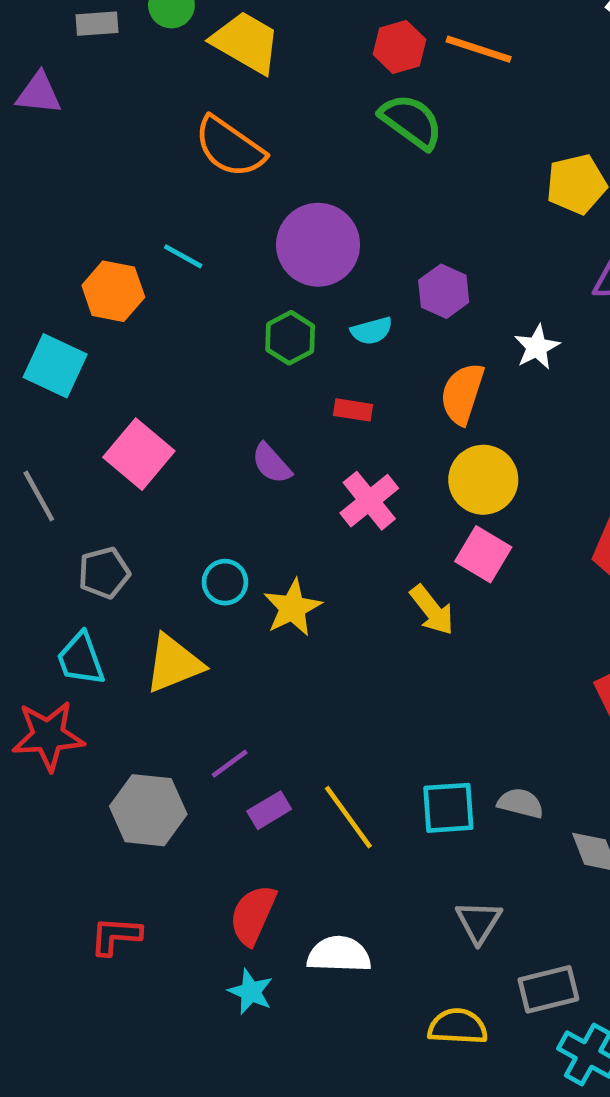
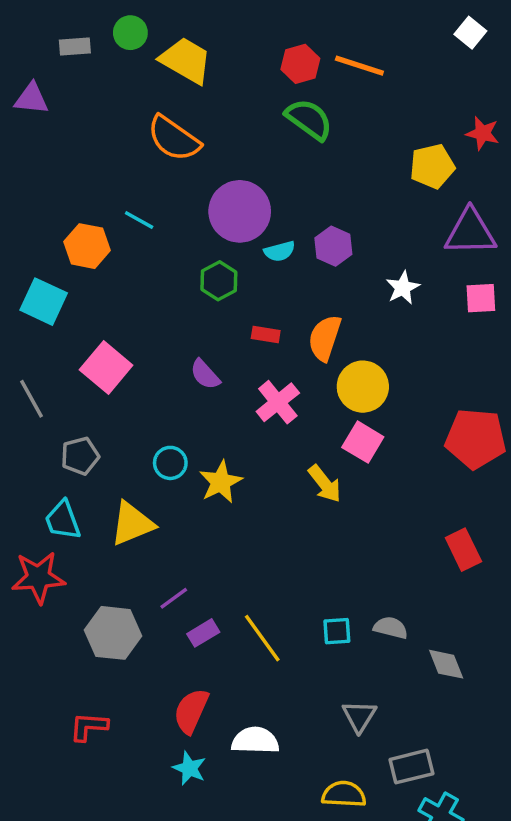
cyan semicircle: (372, 331) -> (280, 251), moved
orange semicircle: (462, 394) -> (325, 338), moved
cyan square: (448, 808) -> (337, 631), size x0.7

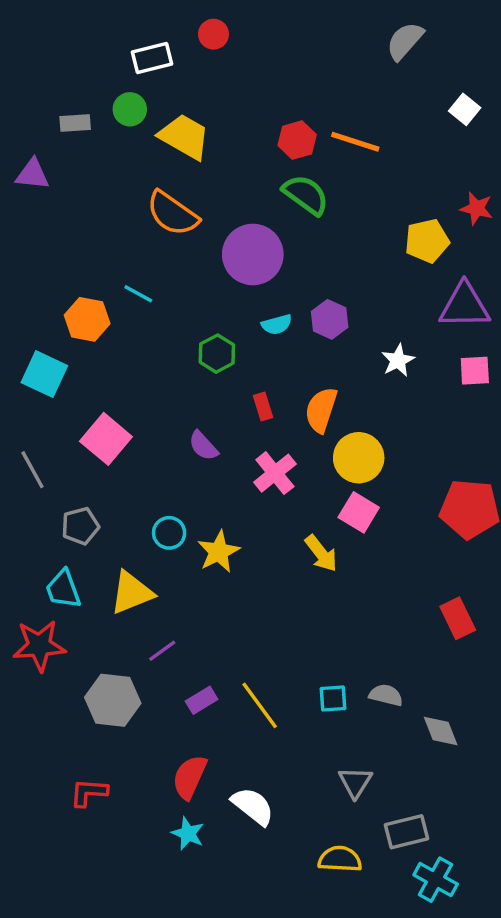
purple circle: (240, 211) -> (253, 254), moved
red rectangle: (266, 335) -> (263, 406), turned 64
purple line: (174, 598) -> (162, 651), moved
white semicircle: (255, 740) -> (253, 806), turned 36

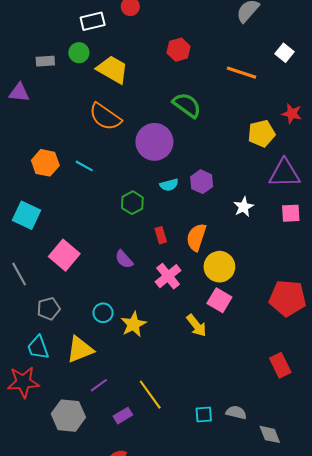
red hexagon: (297, 140) -> (179, 50), moved
orange line: (355, 142) -> (241, 73), moved
orange hexagon: (87, 319) -> (45, 163), moved
yellow line: (260, 705) -> (150, 395), moved

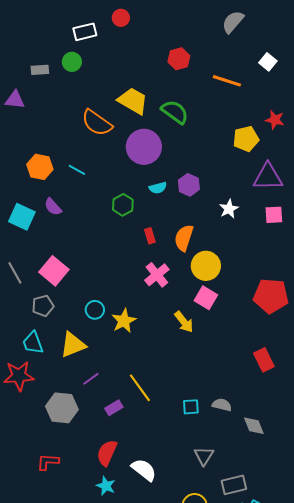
red hexagon: (179, 50) -> (179, 59), moved
yellow trapezoid: (112, 69) -> (133, 101), moved
pink square: (64, 255) -> (54, 271), moved
purple semicircle: (124, 259) -> (53, 207), moved

